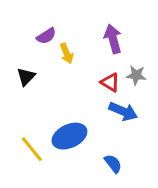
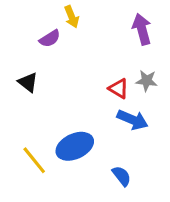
purple arrow: (113, 39) -> (142, 29), moved
yellow arrow: (67, 53) -> (72, 17), moved
black triangle: (26, 77) -> (28, 82), turned -36

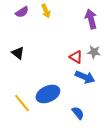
purple semicircle: (50, 39) -> (22, 12), moved

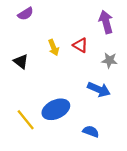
yellow arrow: (46, 11) -> (54, 48), moved
red triangle: (76, 57) -> (80, 45), moved
blue semicircle: (78, 113) -> (91, 131), turned -32

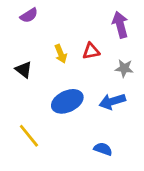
red triangle: (80, 45) -> (91, 51), turned -42
blue arrow: (99, 89) -> (112, 101), turned 140
blue ellipse: (56, 109) -> (67, 101), moved

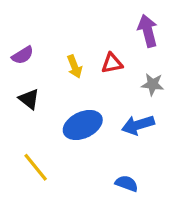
purple semicircle: (29, 15) -> (23, 55), moved
black triangle: (24, 70) -> (29, 99), moved

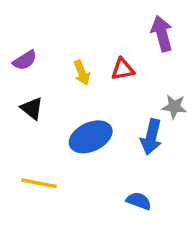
gray star: (153, 84) -> (174, 107), moved
blue arrow: (138, 125) -> (151, 137), turned -60
yellow line: (36, 167) -> (39, 183), turned -40

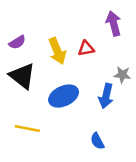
yellow arrow: (82, 73) -> (57, 51), size x1.5
black triangle: (32, 108) -> (22, 76), size x1.6
blue semicircle: (139, 201) -> (97, 141), turned -138

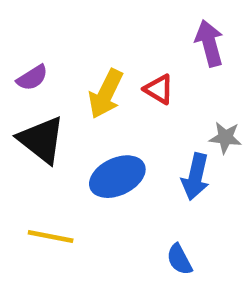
red triangle: (86, 48) -> (159, 89), turned 42
yellow arrow: (57, 51) -> (106, 94), turned 48

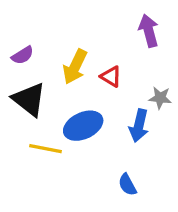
red triangle: (159, 89) -> (111, 77), moved
yellow line: (51, 236) -> (46, 149), moved

